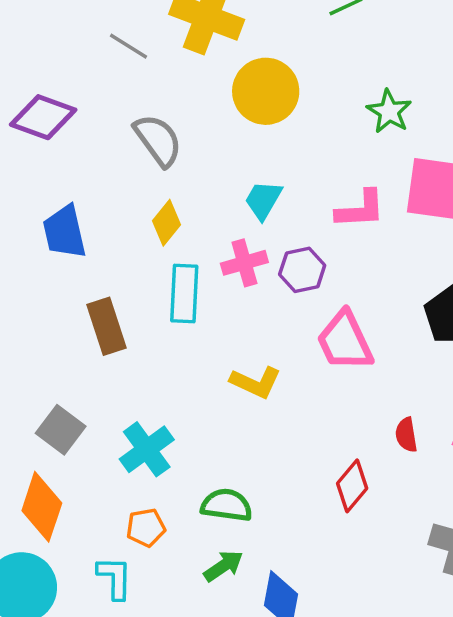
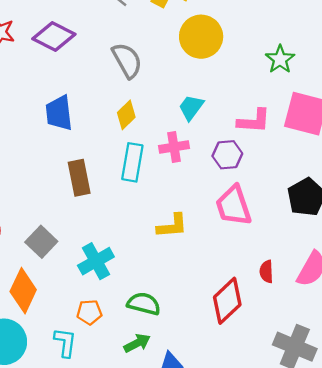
purple hexagon: (302, 270) -> (227, 155), moved
yellow L-shape: (256, 382) -> (172, 226), turned -36
red diamond: (352, 486) -> (227, 301), size x1.4

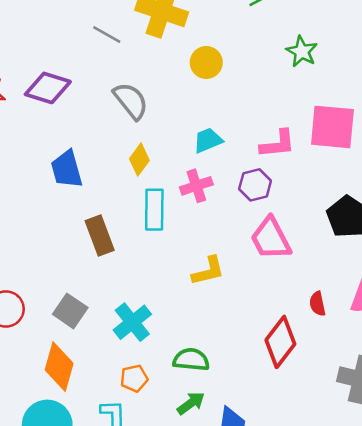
yellow circle: (201, 37) -> (206, 62), size x0.7
green star: (280, 59) -> (302, 51), moved
cyan trapezoid: (191, 107) -> (208, 140), turned 40

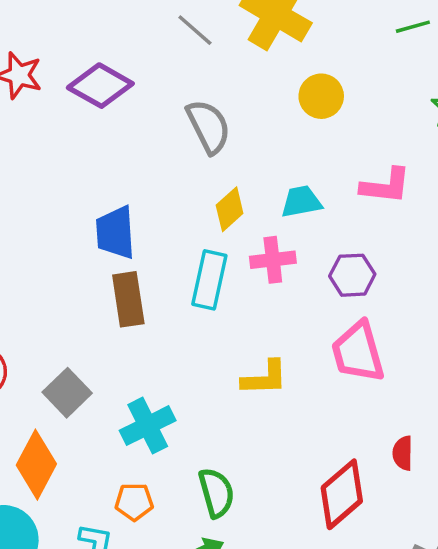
pink L-shape: (278, 144) -> (386, 186), moved
yellow diamond: (139, 160) -> (230, 209), moved
blue trapezoid: (67, 169) -> (115, 233), moved
green semicircle: (191, 360) -> (216, 493), turned 57

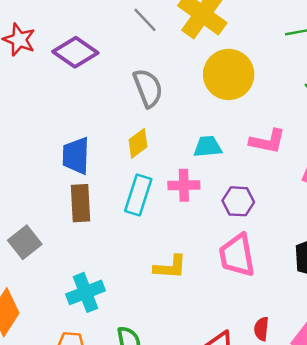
yellow circle: (321, 96) -> (229, 74), size x1.6
yellow diamond: (230, 209) -> (138, 143), moved
gray square: (67, 393) -> (25, 242), moved

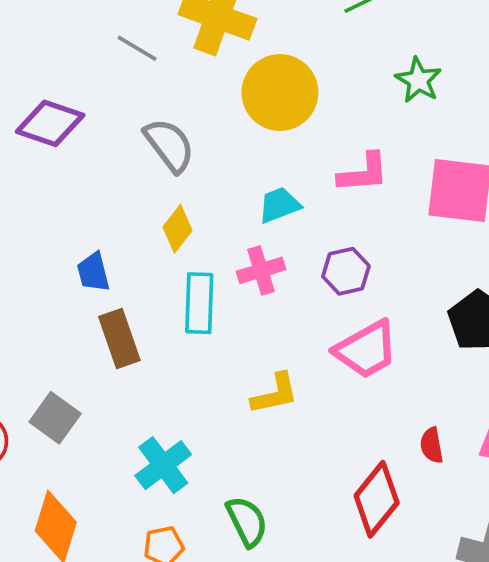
blue trapezoid: (76, 156) -> (93, 272), size x0.7
pink trapezoid: (237, 255) -> (366, 350), turned -93

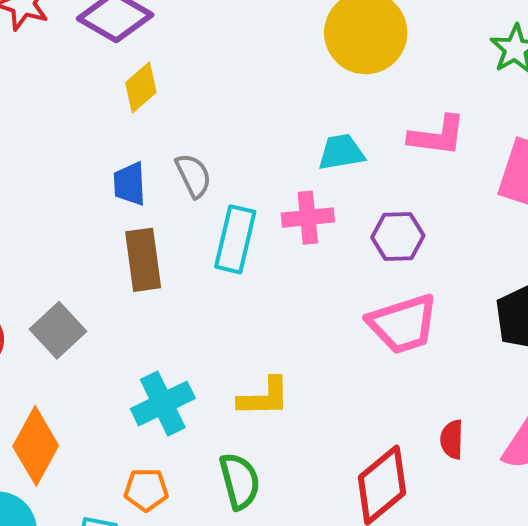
gray semicircle: (169, 145) -> (193, 176), moved, size x0.7
yellow diamond: (178, 229) -> (141, 87), moved
yellow L-shape: (275, 394) -> (264, 397), moved

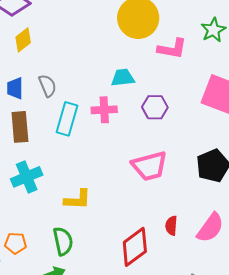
pink L-shape: (437, 136) -> (172, 49), moved
purple hexagon: (398, 236) -> (155, 107), moved
cyan cross: (163, 404) -> (27, 177), moved

